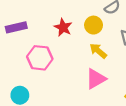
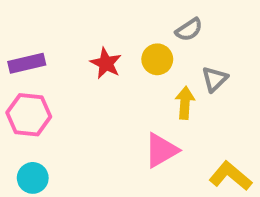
yellow arrow: (98, 51) -> (185, 103), moved, turned 54
pink hexagon: (40, 58) -> (29, 115), moved

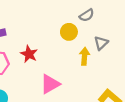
red star: (106, 63) -> (29, 54), moved
pink triangle: (161, 150) -> (50, 84), moved

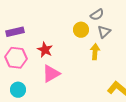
gray triangle: (101, 43) -> (104, 32), moved
pink triangle: (50, 84) -> (51, 74), moved

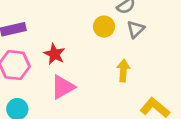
yellow arrow: (95, 52) -> (123, 71), moved

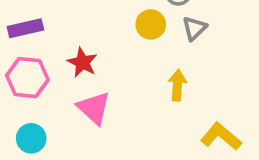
pink triangle: (63, 87) -> (94, 108), turned -48

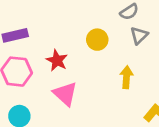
yellow circle: (151, 24) -> (97, 40), moved

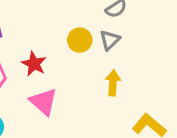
gray triangle: (139, 35) -> (110, 40), moved

